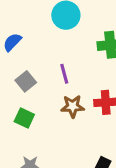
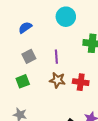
green square: (24, 118) -> (23, 81), turned 32

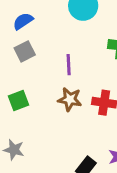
gray square: (29, 56) -> (25, 51), moved

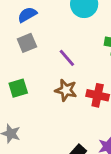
purple line: (69, 65) -> (67, 58), turned -42

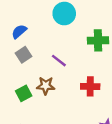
brown star: (66, 90) -> (46, 86), moved

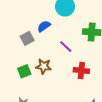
blue semicircle: (19, 31) -> (44, 26), moved
purple line: (59, 61) -> (66, 47), moved

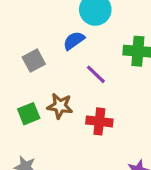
blue semicircle: (44, 26) -> (74, 41), moved
red cross: (81, 71) -> (99, 121), moved

